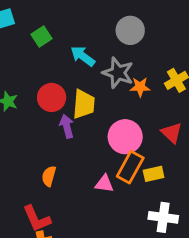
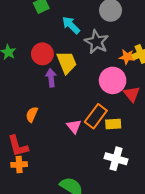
orange star: (140, 87) -> (127, 57), moved
yellow trapezoid: (84, 104) -> (67, 62), turned -35
pink circle: (125, 137) -> (113, 80), moved
pink triangle: (104, 184) -> (74, 126), turned 35

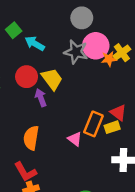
cyan arrow: (71, 25) -> (35, 44), moved
pink circle: (113, 80) -> (96, 46), moved
red triangle: (132, 94) -> (118, 113), moved
orange semicircle: (32, 114) -> (31, 138), size x1.5

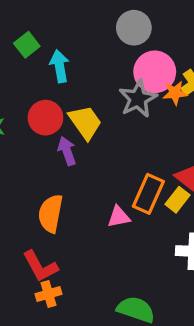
cyan arrow: (35, 44) -> (60, 66), turned 48
gray star: (76, 52) -> (138, 99), moved, turned 30
yellow rectangle: (112, 127) -> (178, 200), turned -35
pink triangle: (75, 139) -> (119, 217), turned -49

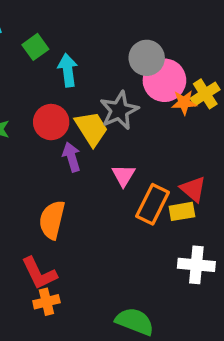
gray circle: (134, 28) -> (147, 58), moved
gray star: (138, 99) -> (119, 110), moved
yellow rectangle: (178, 200) -> (182, 211), turned 40
pink triangle: (119, 217) -> (123, 175), moved, turned -50

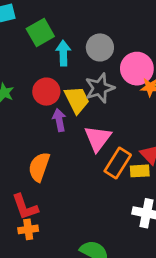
green square: (35, 47) -> (40, 32), size x1.4
gray circle: (147, 58) -> (100, 47), moved
pink triangle: (123, 175) -> (98, 138), size x1.5

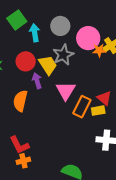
orange semicircle: (39, 167) -> (20, 101), moved

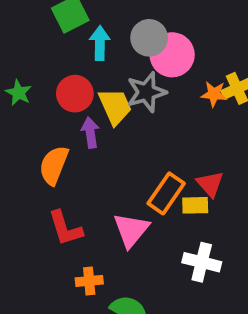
pink circle: (88, 38) -> (172, 55), moved
pink triangle: (66, 91) -> (131, 230), moved
red L-shape: (19, 145) -> (65, 228), moved
orange cross: (23, 161) -> (89, 281), moved

